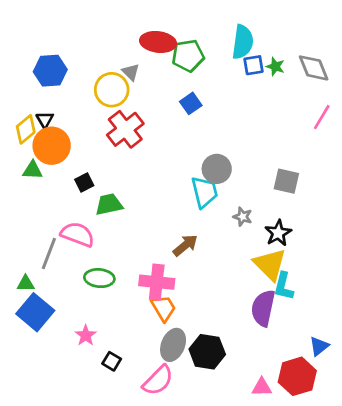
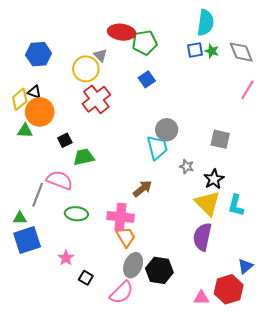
cyan semicircle: (243, 42) -> (206, 23), moved
black triangle: (45, 120) -> (34, 92), turned -40
cyan L-shape: (284, 286) -> (236, 205), moved
blue square: (35, 312) -> (27, 240), turned 32

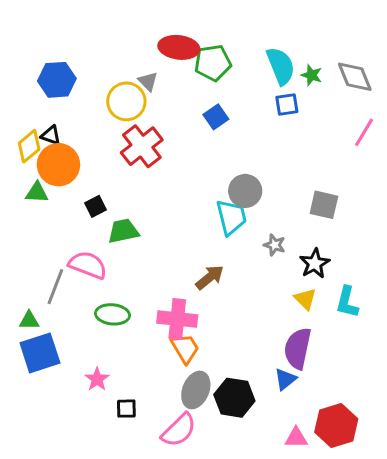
cyan semicircle: (206, 23) -> (281, 66), moved, turned -30
blue square: (195, 50) -> (287, 105), moved
yellow triangle: (208, 203) -> (305, 299), size x0.6
blue triangle: (245, 266) -> (285, 379), moved
black square: (86, 278) -> (126, 409), turned -32

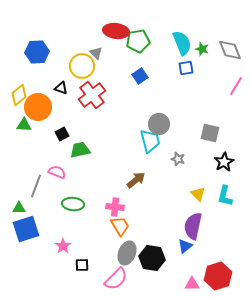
black triangle: (51, 135) -> (61, 88), moved
black star: (315, 263) -> (224, 162), moved
pink semicircle: (88, 265) -> (57, 172), size x0.7
pink cross: (177, 319) -> (115, 207), size x0.7

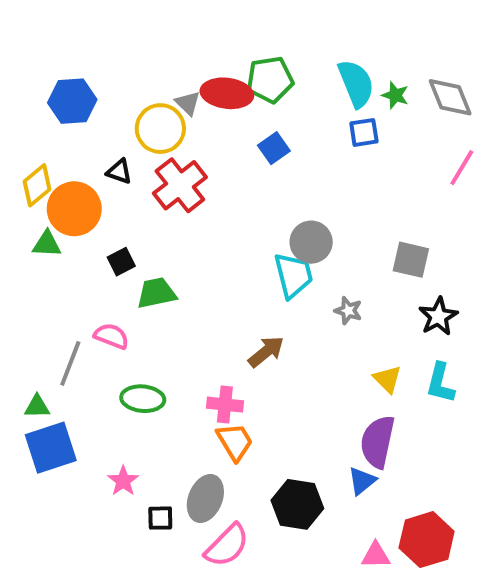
red ellipse: (116, 31) -> (227, 93), moved
gray ellipse: (127, 253) -> (205, 498), moved

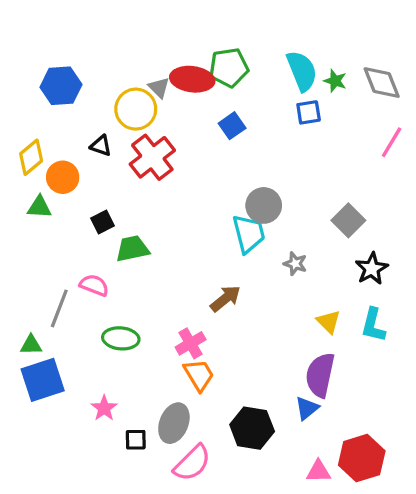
orange circle: (74, 209) -> (63, 177), size x0.7
gray square: (411, 260) -> (348, 220), turned 32
pink cross: (225, 405) -> (191, 343), turned -36

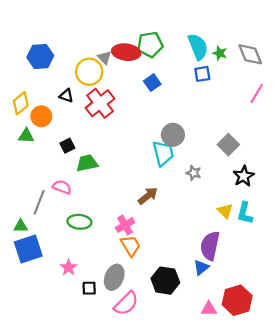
yellow triangle: (328, 322) -> (225, 211), moved

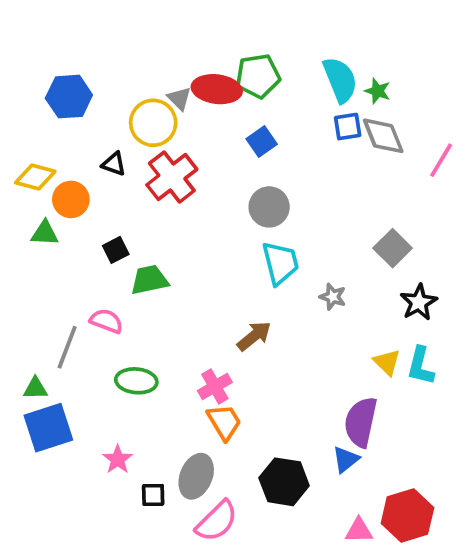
gray diamond: (250, 54) -> (383, 136), moved
yellow diamond: (21, 103) -> (35, 177), turned 55
gray circle: (173, 135) -> (269, 207), moved

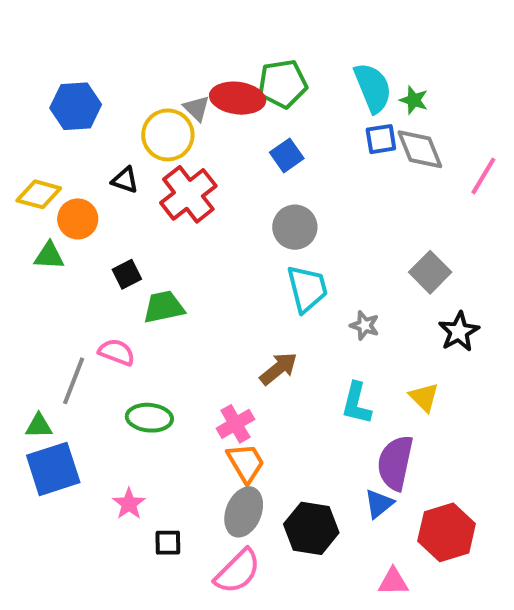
cyan L-shape: (421, 366) -> (356, 403), moved
gray ellipse: (196, 476) -> (244, 512), moved
red hexagon: (407, 516) -> (447, 532), moved

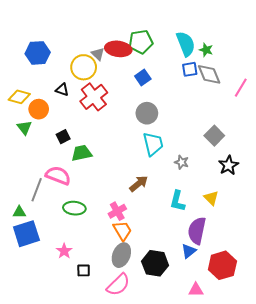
green triangle: (49, 256) -> (24, 128), turned 49
pink semicircle: (117, 352) -> (58, 175), size x1.4

